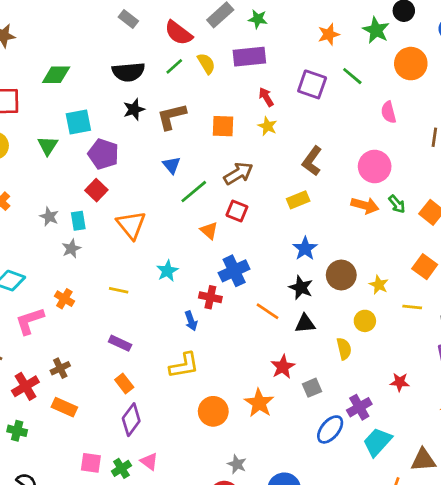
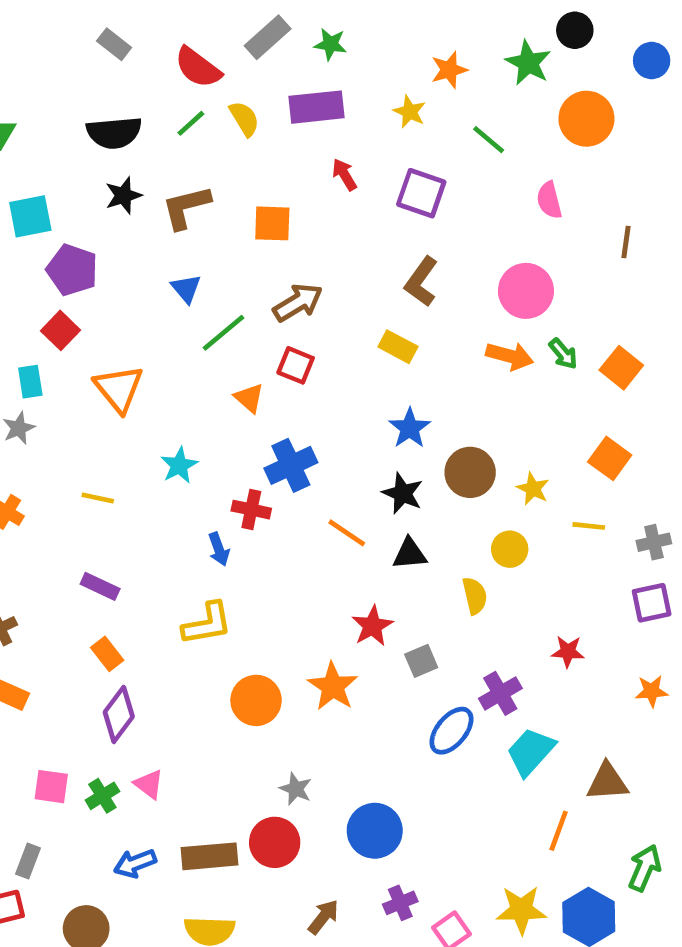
purple square: (312, 84) -> (421, 193), moved
yellow star: (268, 126) -> (410, 112), moved
yellow rectangle: (298, 200) -> (398, 347), turned 50

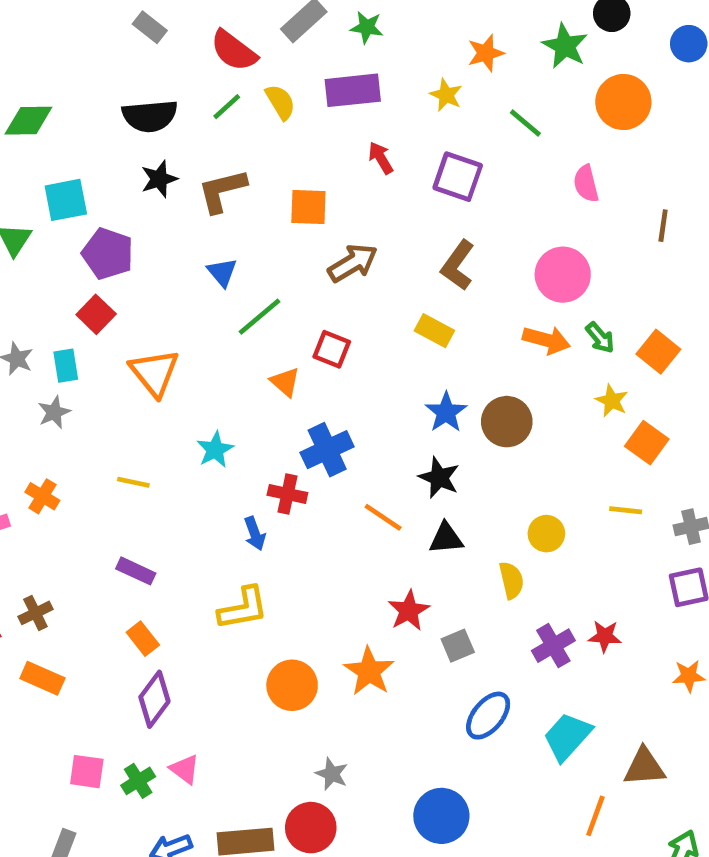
brown arrow: (298, 303) -> (353, 263), moved
brown circle: (470, 472) -> (507, 422), moved
yellow star: (533, 489) -> (612, 401), moved
purple cross: (500, 693) -> (553, 646), moved
blue circle: (375, 831) -> (441, 816), moved

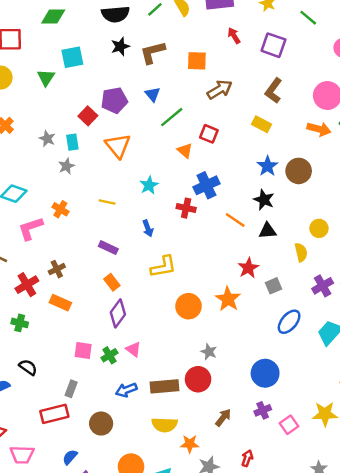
purple pentagon: (108, 254) -> (114, 100), moved, turned -30
blue arrow: (255, 534) -> (148, 228), moved

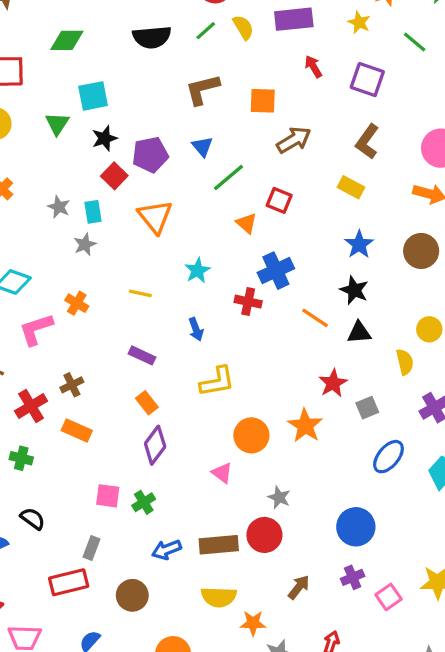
black star: (120, 46) -> (104, 138), moved
brown circle: (299, 171) -> (421, 251), moved
pink triangle: (133, 349) -> (222, 473), moved

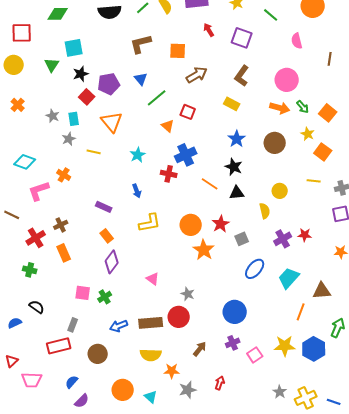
yellow line: (140, 293) -> (94, 152), moved
orange rectangle: (77, 430) -> (64, 253), turned 42
orange circle: (251, 435) -> (191, 225), moved

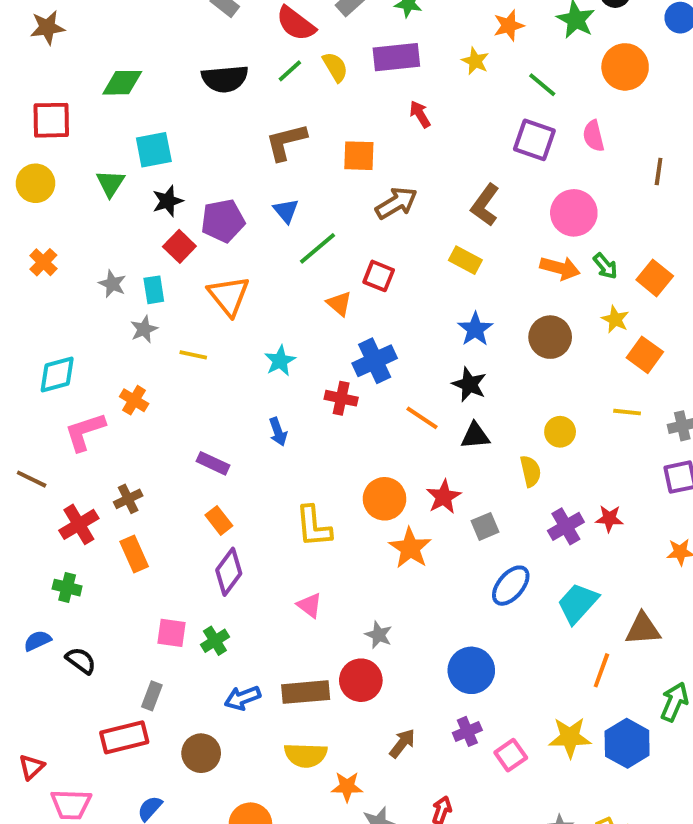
purple square: (242, 38) -> (534, 140), moved
cyan diamond: (25, 162) -> (57, 375), turned -35
yellow L-shape: (150, 223) -> (314, 526), moved, turned 95
blue semicircle: (15, 323) -> (37, 641), moved

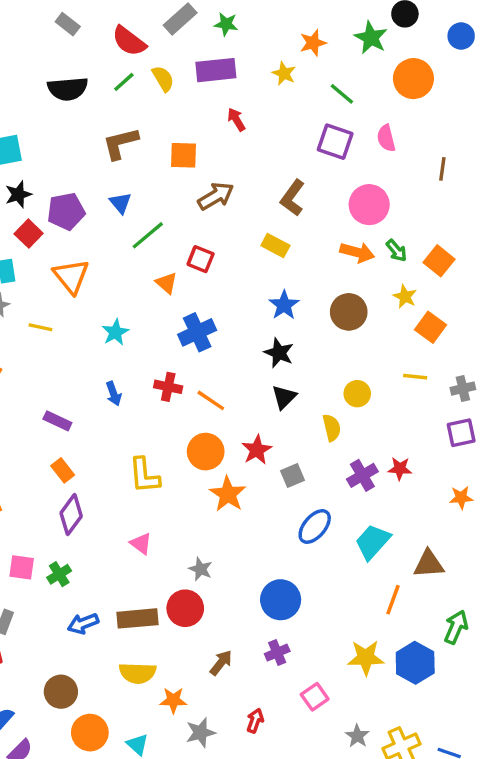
red cross: (341, 398) -> (168, 387), moved
orange line: (422, 418) -> (211, 400), moved
black triangle: (475, 436) -> (284, 397), turned -40
brown circle: (201, 753) -> (61, 692), moved
pink square: (511, 755) -> (315, 697), moved

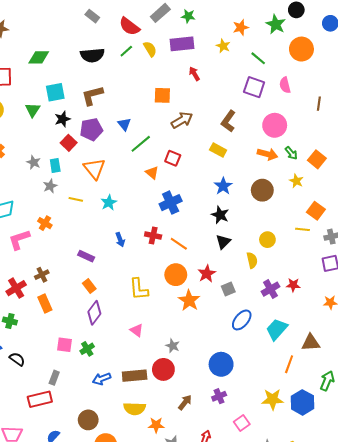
brown L-shape: (120, 143) -> (92, 95), moved
orange square: (430, 327) -> (316, 211), moved
cyan star: (115, 332) -> (109, 203), moved

